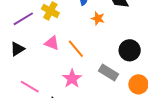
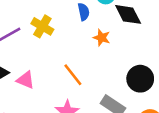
pink triangle: (52, 43) -> (26, 80), moved

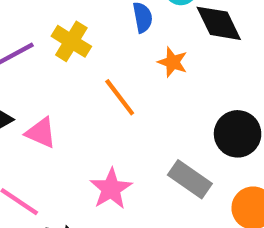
orange line: (73, 75) -> (120, 97), moved

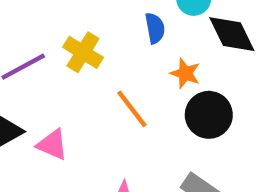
black circle: (238, 134) -> (209, 115), moved

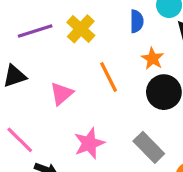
pink triangle: (52, 145) -> (62, 94), moved, turned 45

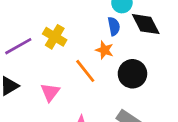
blue semicircle: (137, 21) -> (114, 26), moved
orange star: (153, 59) -> (104, 50), moved

